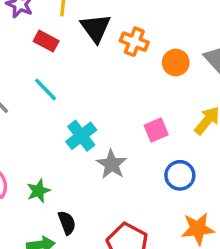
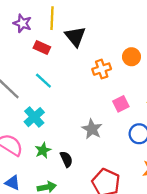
orange cross: (134, 42) -> (102, 69), moved, turned -36
cyan cross: (81, 136) -> (34, 117), moved
black semicircle: (67, 223) -> (66, 159), moved

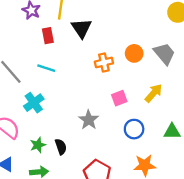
red rectangle: (42, 47) -> (48, 36), turned 49
cyan line: (43, 81) -> (46, 68), turned -30
green star: (43, 150) -> (38, 145), moved

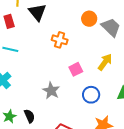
orange circle: (134, 53) -> (89, 19), moved
orange cross: (104, 62) -> (60, 40), turned 35

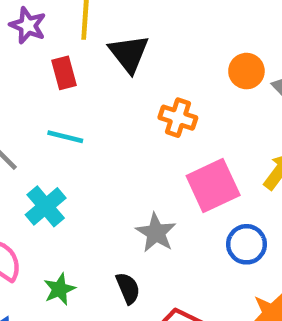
pink square: (76, 69) -> (213, 186), size x1.6
black semicircle: (29, 116) -> (128, 288), moved

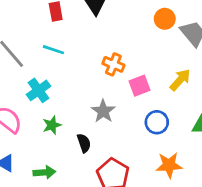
orange cross: (178, 118) -> (113, 64), moved
pink square: (213, 186) -> (140, 86), size x0.7
green star: (60, 289) -> (52, 125), moved

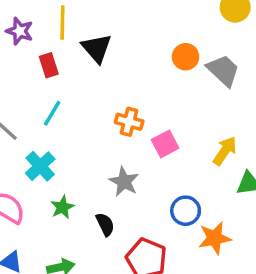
cyan line: (53, 50) -> (52, 113), turned -70
yellow arrow: (180, 80) -> (225, 151), moved
blue circle: (157, 122) -> (186, 211), moved

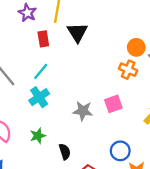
orange cross: (129, 122) -> (128, 70), moved
cyan cross: (40, 166) -> (39, 97), moved
gray star: (124, 182) -> (83, 111), moved, turned -30

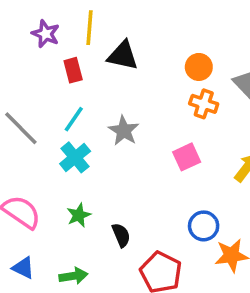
black triangle: (77, 32) -> (123, 56), turned -40
orange circle: (136, 47) -> (199, 67), moved
gray star: (83, 111) -> (124, 131), moved, turned 30

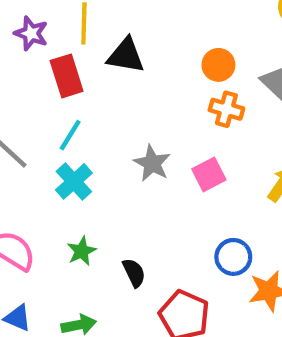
red rectangle: (73, 70) -> (67, 76), size x1.4
gray star: (124, 131) -> (152, 163), moved

